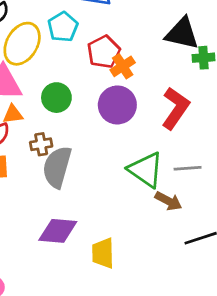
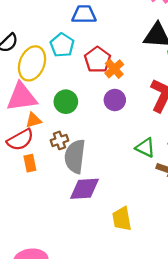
purple circle: (117, 105) -> (115, 100), size x0.7
green triangle: (146, 170) -> (145, 148), size x0.7
purple diamond: (58, 231) -> (84, 189), moved

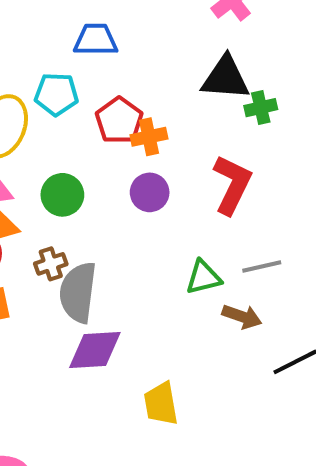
cyan pentagon: (62, 45) -> (56, 94), turned -30
orange cross: (114, 69) -> (149, 137), turned 30
green triangle: (145, 148) -> (203, 277), turned -40

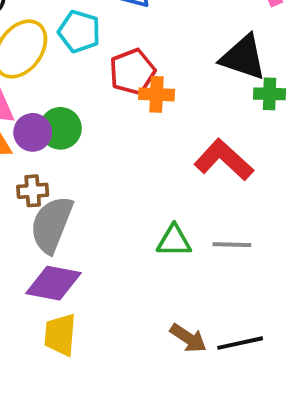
red L-shape: (232, 185) -> (224, 160), turned -88
purple circle: (150, 192) -> (33, 132), moved
brown arrow: (242, 317) -> (188, 338), moved
yellow trapezoid: (161, 404) -> (60, 335), moved

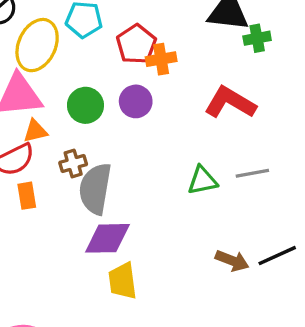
purple circle: (33, 132) -> (136, 101), moved

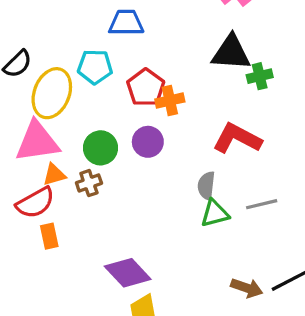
brown cross: (73, 163) -> (89, 183), moved
gray semicircle: (95, 189) -> (206, 186), moved, size x0.6
purple diamond: (107, 238) -> (128, 273), turned 51

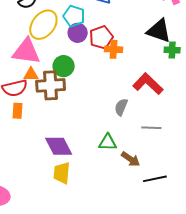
purple circle: (148, 142) -> (78, 33), moved
brown cross: (89, 183) -> (51, 85), size x1.8
green triangle: (215, 213) -> (108, 142), moved
brown arrow: (247, 288) -> (131, 159), moved

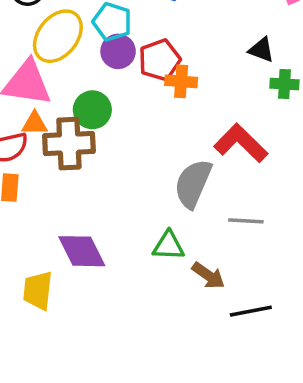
black triangle: (159, 31) -> (261, 50), size x0.6
gray semicircle: (121, 107) -> (193, 184), size x1.6
yellow trapezoid: (62, 173) -> (38, 291), moved

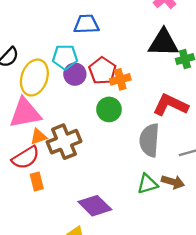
black triangle: (261, 50) -> (163, 43), size x1.8
green circle: (92, 110) -> (109, 109), moved
brown arrow: (208, 276) -> (173, 182), moved

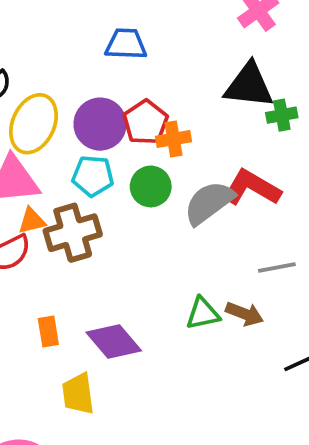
cyan pentagon: (65, 57) -> (93, 176), moved
purple circle: (75, 74) -> (100, 124), size x1.4
gray semicircle: (149, 140) -> (209, 203), moved, turned 44
orange rectangle: (37, 182) -> (48, 332), moved

